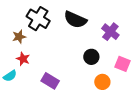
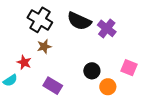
purple cross: (110, 32) -> (107, 28), moved
brown star: (19, 37) -> (44, 46), moved
black circle: (91, 57) -> (92, 71), moved

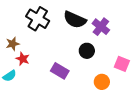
brown star: (44, 46) -> (13, 44), moved
black circle: (92, 71) -> (87, 51), moved
purple rectangle: (53, 86) -> (60, 71), moved

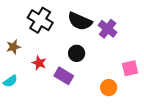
black circle: (87, 51) -> (77, 53), moved
red star: (23, 59) -> (39, 63), moved
pink square: (122, 64) -> (130, 68), turned -35

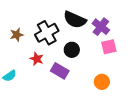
black cross: (40, 20) -> (47, 33), moved, turned 30
brown star: (13, 47) -> (17, 35), moved
pink square: (130, 68) -> (109, 47), moved

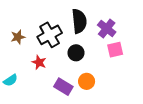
black semicircle: (75, 20) -> (79, 21), turned -120
purple rectangle: (60, 71) -> (63, 87), moved
orange circle: (102, 82) -> (87, 81), moved

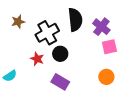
brown star: (18, 37) -> (18, 22), moved
black circle: (76, 53) -> (60, 54), moved
orange circle: (87, 81) -> (106, 77), moved

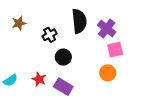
black cross: (47, 33) -> (50, 35), size x0.6
red star: (37, 59) -> (39, 79), moved
orange circle: (106, 77) -> (108, 73), moved

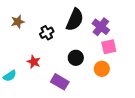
black semicircle: (79, 21) -> (75, 20), turned 30
black circle: (63, 57) -> (76, 58), moved
red star: (39, 79) -> (34, 62), moved

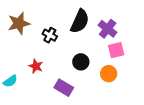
brown star: (18, 22) -> (19, 23), size x1.5
black cross: (47, 33) -> (50, 35), turned -32

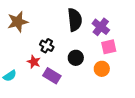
black semicircle: (80, 21) -> (75, 20), turned -30
black cross: (50, 35) -> (47, 46), moved
purple rectangle: (64, 88) -> (52, 76), moved

